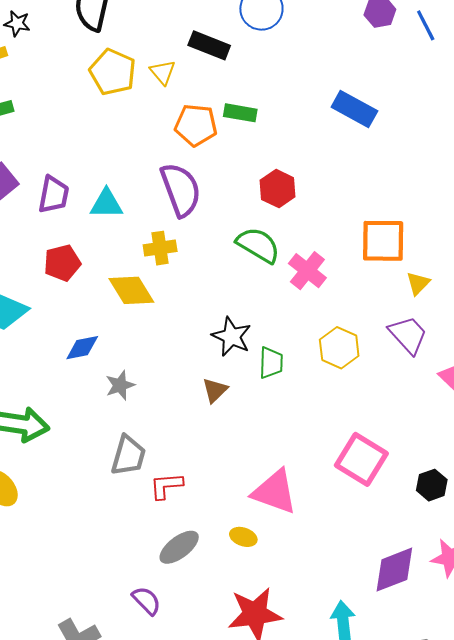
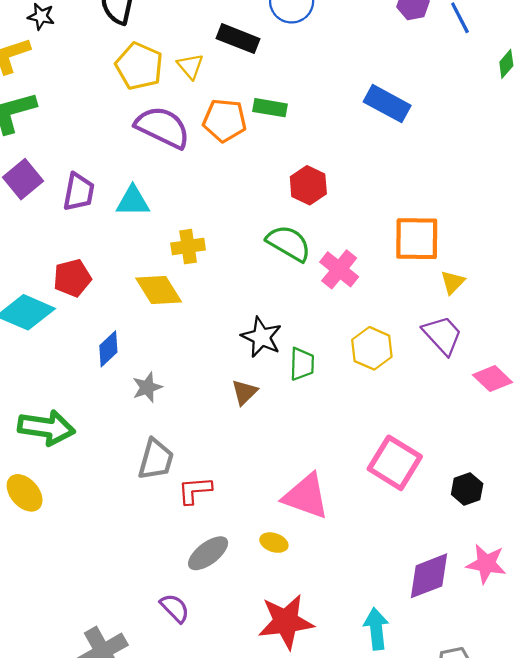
purple semicircle: (181, 190) -> (163, 127), moved, turned -44
red pentagon: (62, 263) -> (72, 278), moved
blue diamond: (82, 348) -> (108, 349), turned -32

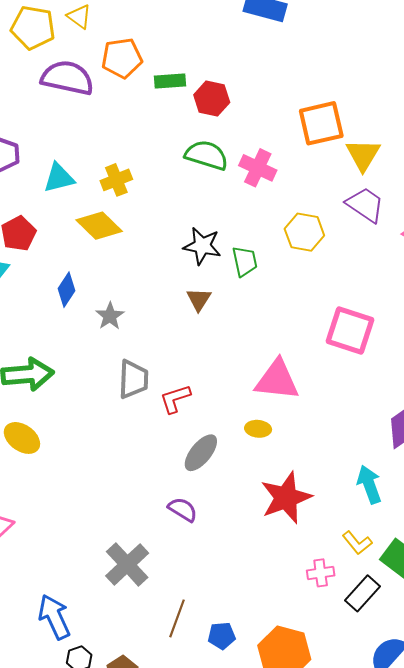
green rectangle: (270, 108) -> (170, 81), moved
cyan triangle: (133, 201) -> (59, 178), moved
yellow triangle: (453, 282) -> (363, 155), size x1.5

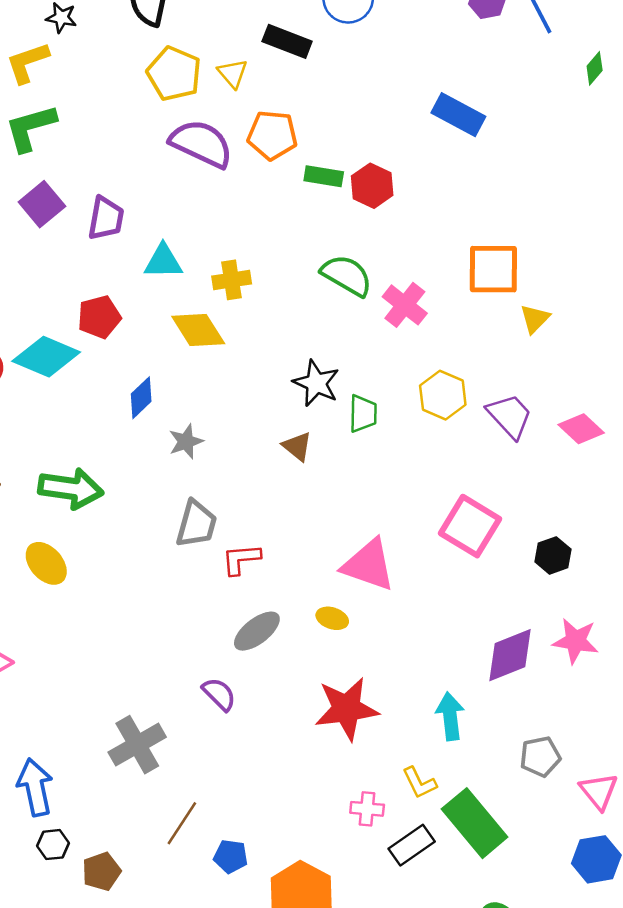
red hexagon: (212, 99) -> (372, 186), moved
yellow triangle: (363, 155) -> (535, 319), size x0.7
purple trapezoid: (365, 205) -> (510, 416), moved
brown triangle: (199, 299) -> (297, 446), turned -36

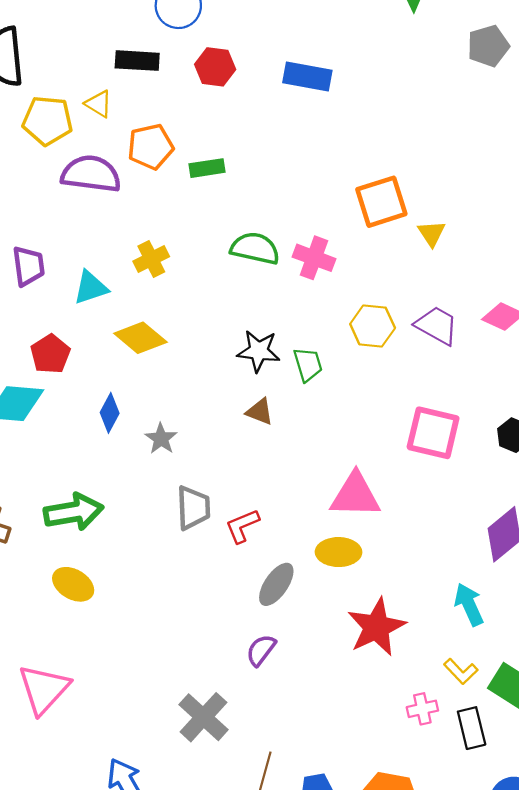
red hexagon: (372, 186) -> (215, 67), moved
yellow cross: (232, 280) -> (151, 259), moved
yellow ellipse: (332, 618) -> (339, 552), size x1.5
purple semicircle: (219, 694) -> (261, 650), turned -80
black rectangle: (412, 845) -> (472, 728), turned -51

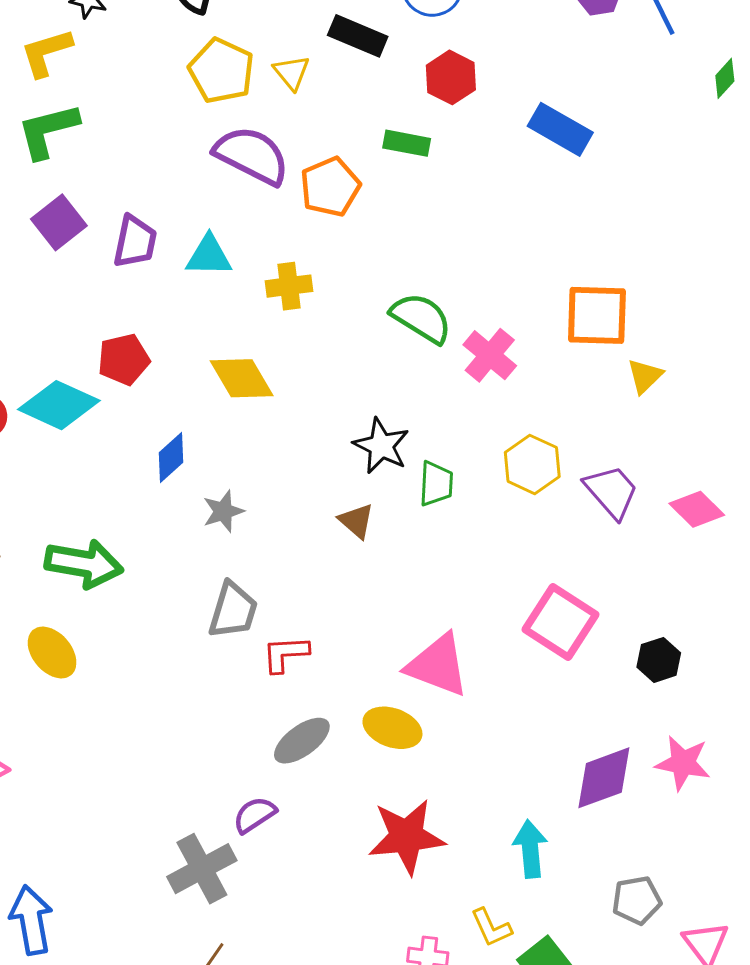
orange pentagon: (151, 147) -> (330, 187), moved, turned -30
green rectangle: (207, 168) -> (407, 143), moved
cyan triangle: (91, 288) -> (209, 256), moved
gray cross: (203, 717) -> (202, 869), moved

